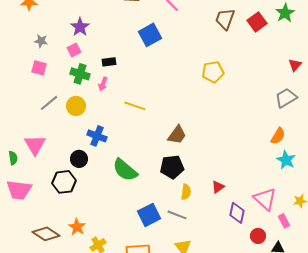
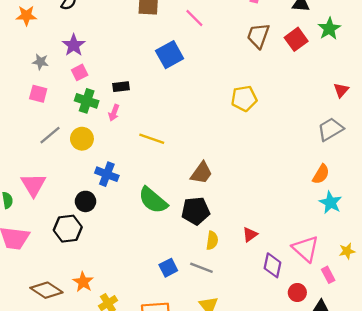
purple star: (80, 27) -> (74, 45), moved
green semicircle: (125, 170) -> (153, 200), moved
blue square: (149, 215) -> (168, 268), size x0.7

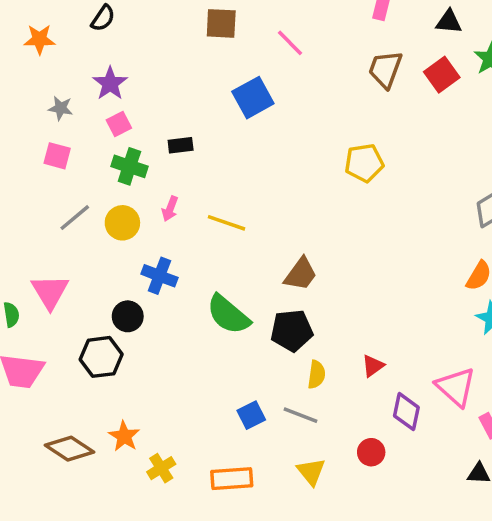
pink arrow: (114, 113) -> (170, 209), moved
red circle: (297, 293) -> (371, 452), moved

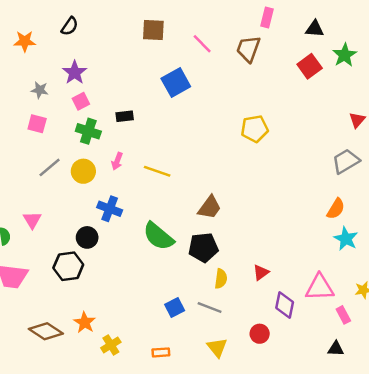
brown trapezoid: (385, 69) -> (248, 49), moved
pink triangle: (50, 292) -> (32, 220), size x0.7
pink triangle: (456, 387) -> (320, 287), turned -44
orange rectangle: (232, 479) -> (161, 352), size x0.6

